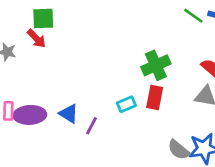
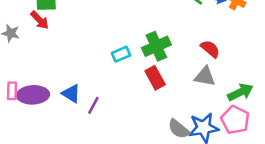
red rectangle: (155, 98) -> (155, 78), turned -40
cyan rectangle: (126, 104) -> (121, 54), moved

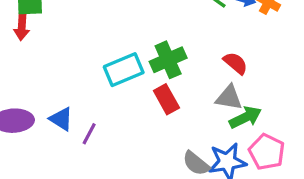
red arrow: (40, 20) -> (22, 27), turned 48
cyan rectangle: (121, 54) -> (124, 70), size x1.6
green arrow: (240, 92) -> (245, 117), moved

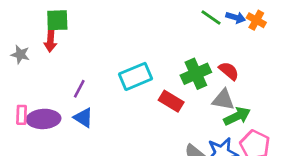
green cross: (168, 60) -> (196, 74), moved
red rectangle: (166, 99) -> (171, 101), turned -30
purple line: (89, 134) -> (79, 89), moved

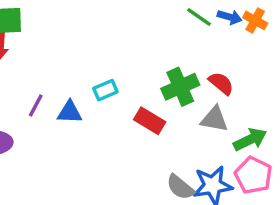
cyan rectangle: (136, 76) -> (105, 90), size x0.6
green arrow: (237, 116) -> (250, 139), moved
blue triangle: (83, 118) -> (70, 112), moved, turned -30

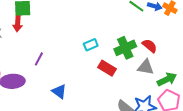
cyan rectangle: (105, 90) -> (91, 45), moved
blue triangle: (70, 112) -> (59, 91), moved, turned 35

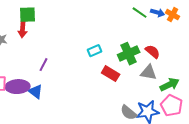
blue triangle: (59, 91) -> (36, 92), moved

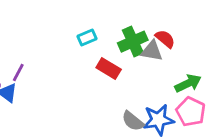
purple line: (44, 65) -> (18, 73), moved
gray triangle: (149, 73) -> (152, 51), moved

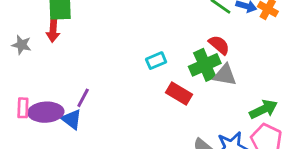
red semicircle: (165, 39) -> (219, 45), moved

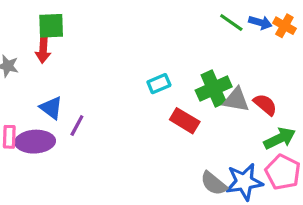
red semicircle: (219, 45) -> (265, 105), moved
blue triangle: (72, 119) -> (51, 108), moved

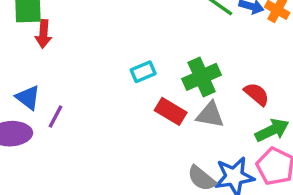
red arrow: (43, 50) -> (43, 34), moved
gray triangle: (236, 100) -> (210, 115), moved

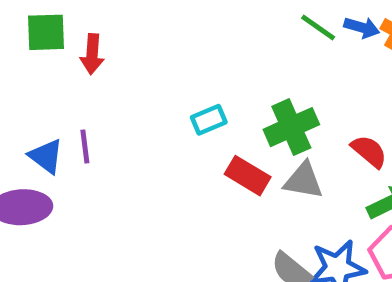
red arrow: (43, 34) -> (92, 54), moved
purple line: (55, 116) -> (85, 146), moved, turned -35

